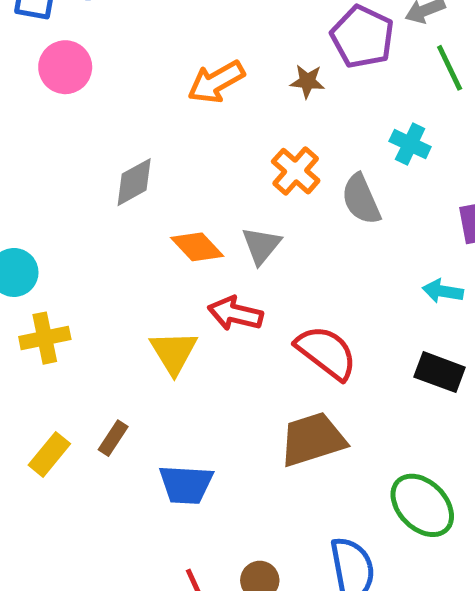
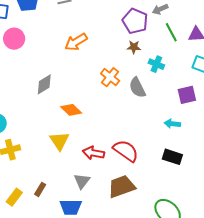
brown star: (307, 81) -> (134, 47), moved
gray triangle: (261, 245) -> (82, 181), moved
red arrow: (235, 314) -> (93, 153), moved
yellow triangle: (174, 352) -> (59, 141), moved

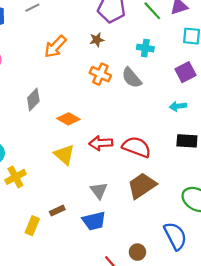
brown star: (134, 47) -> (97, 40), moved
red arrow: (93, 153) -> (101, 143), moved
brown rectangle: (40, 189) -> (57, 211), turned 48

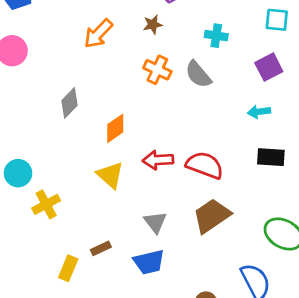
orange diamond: (68, 119) -> (115, 128), turned -65

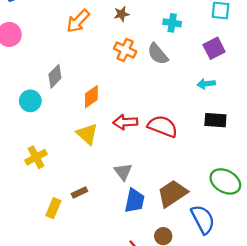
cyan circle: (18, 173) -> (30, 101), moved
brown trapezoid: (212, 216) -> (172, 193), moved
blue trapezoid: (149, 262) -> (135, 201), moved, turned -65

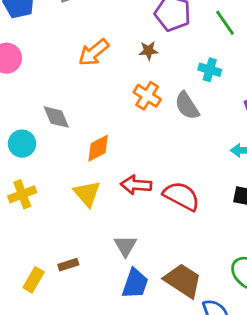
gray diamond: (55, 76) -> (56, 117), turned -75
yellow cross: (36, 157) -> (22, 194), moved
brown trapezoid: (172, 193) -> (183, 281), turned 60

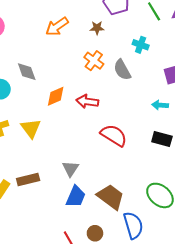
red arrow: (136, 185) -> (87, 101), moved
yellow triangle: (87, 194) -> (31, 128), moved
brown rectangle: (68, 265) -> (28, 180), size x1.5

